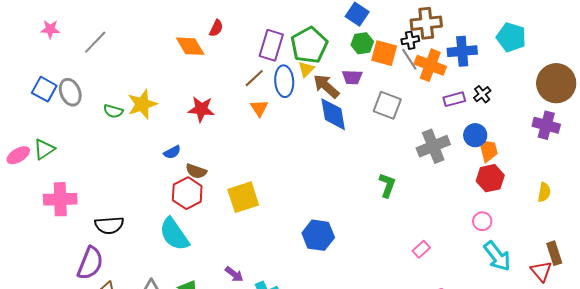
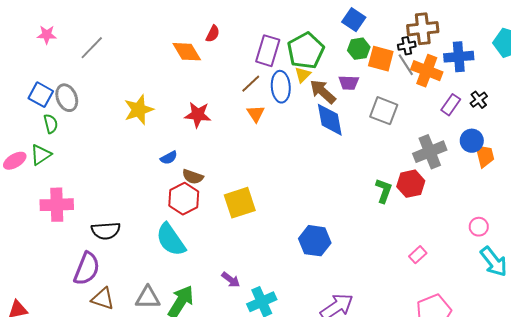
purple rectangle: (454, 99) -> (451, 105), turned -40
green semicircle: (113, 111) -> (51, 124), moved, turned -120
red hexagon: (490, 178) -> (411, 184), moved

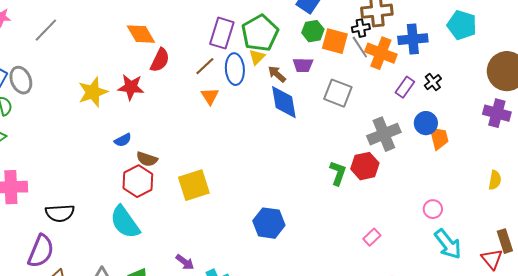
red semicircle: (213, 34) -> (160, 60), moved, size x1.4
brown arrow: (323, 92) -> (277, 74), size x0.7
red star: (198, 115) -> (131, 87), moved

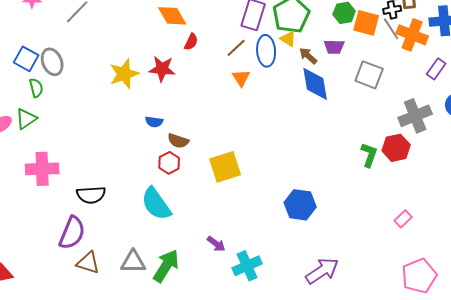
yellow triangle: (257, 57) -> (288, 39), turned -42
red semicircle: (160, 60) -> (191, 42), size x0.7
blue semicircle: (123, 140) -> (154, 122), turned 36
red hexagon: (138, 181) -> (169, 163), size x0.7

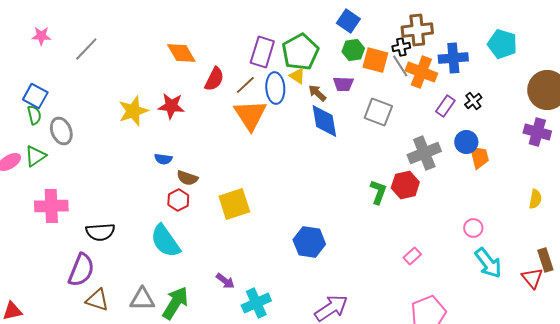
red semicircle: (191, 42) -> (214, 79), moved, size x1.4
gray ellipse: (52, 62) -> (61, 131), moved
orange triangle: (241, 78) -> (250, 115), size x1.8
green semicircle: (36, 88) -> (34, 115), moved

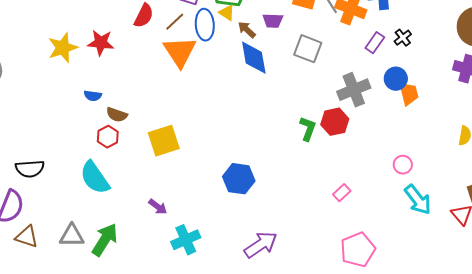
purple arrow: (225, 281) -> (158, 207), moved

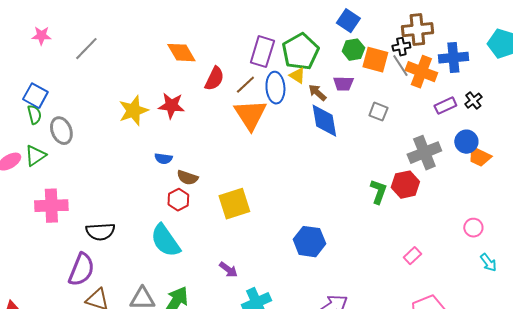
purple rectangle: (375, 43) -> (445, 106), turned 30
gray square: (308, 49) -> (378, 112), size x0.7
orange trapezoid: (409, 94) -> (479, 157), turned 130
cyan arrow: (418, 200) -> (488, 263), size x0.6

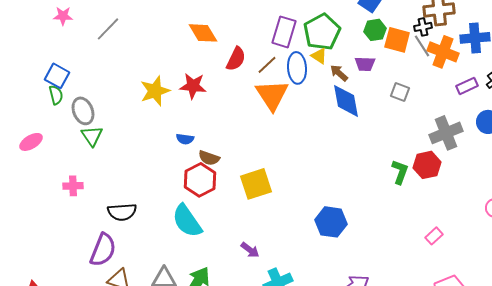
green triangle: (35, 156) -> (92, 136), moved, turned -30
red hexagon: (178, 200) -> (200, 180), size x1.5
pink cross: (51, 206) -> (73, 186), size x0.6

